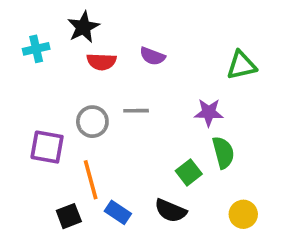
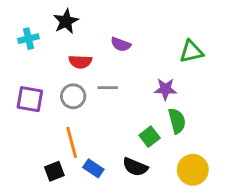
red semicircle: (102, 62) -> (80, 62), moved
purple square: (47, 147) -> (30, 99), moved
yellow circle: (243, 214) -> (193, 170), size x1.4

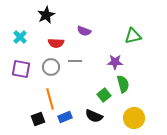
cyan cross: (28, 39) -> (20, 37), moved, turned -32
blue rectangle: (93, 168) -> (65, 117), turned -56

